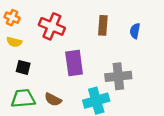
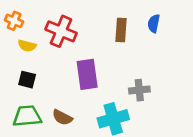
blue semicircle: (135, 31) -> (154, 23), moved
yellow semicircle: (14, 42) -> (27, 46), moved
gray cross: (118, 76) -> (139, 90), size x0.7

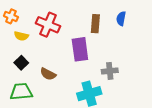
purple rectangle: (87, 74) -> (80, 49), moved
black square: (27, 80) -> (21, 63), turned 32
brown semicircle: (62, 117) -> (48, 74), moved

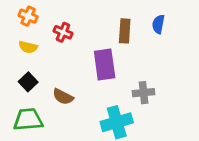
orange cross: (11, 16) -> (28, 16), moved
red cross: (48, 25) -> (63, 32), size x0.6

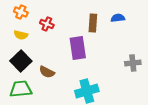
blue semicircle: (158, 24) -> (118, 18), turned 72
black square: (28, 82) -> (21, 61), size x1.5
gray cross: (144, 93) -> (133, 63), moved

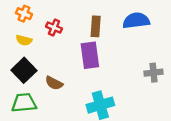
blue semicircle: (118, 18) -> (136, 21), size x1.6
brown rectangle: (93, 23) -> (96, 26), moved

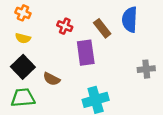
blue semicircle: (136, 21) -> (130, 20), turned -80
brown rectangle: (96, 26) -> (102, 28), moved, turned -42
red cross: (54, 28) -> (65, 26), moved

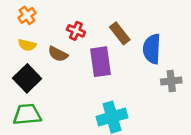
orange cross: (23, 13) -> (27, 15), turned 32
blue semicircle: (130, 20) -> (152, 49), moved
brown semicircle: (52, 79) -> (58, 54), moved

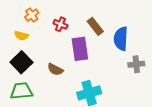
orange cross: (27, 15) -> (32, 15), moved
brown semicircle: (58, 54) -> (55, 69), moved

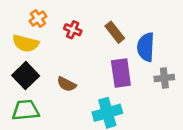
yellow semicircle: (21, 36) -> (26, 43), size x1.5
purple rectangle: (80, 49) -> (121, 73), moved

